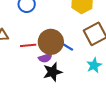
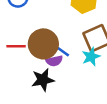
purple semicircle: (45, 58) -> (54, 61), moved
cyan star: (94, 65) -> (91, 57), moved

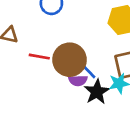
black star: (43, 80) -> (97, 92), moved, turned -30

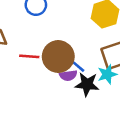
black star: (97, 92) -> (87, 84), turned -30

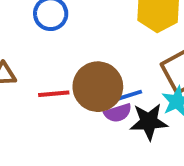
blue line: (77, 65) -> (129, 95), turned -48

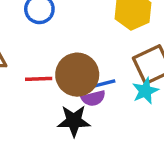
black star: (149, 122) -> (74, 121), moved

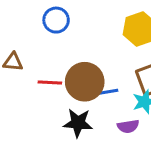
purple semicircle: (93, 98) -> (128, 126), moved

